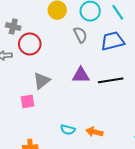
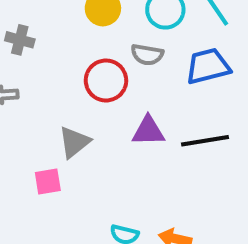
gray semicircle: (80, 35) -> (147, 55), turned 126
red circle: (30, 44) -> (106, 80), moved

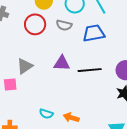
red circle: (106, 80) -> (35, 24), moved

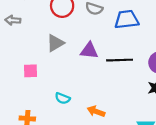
gray triangle: (25, 66) -> (55, 43), moved
cyan semicircle: (46, 114) -> (63, 98), moved

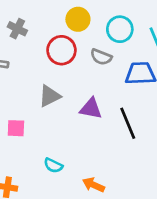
black line: (120, 60) -> (128, 123), turned 65

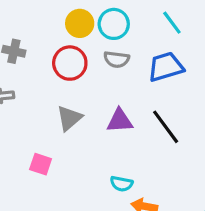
cyan circle: (120, 29) -> (114, 24), moved
pink square: (16, 128) -> (41, 164), turned 30
cyan semicircle: (53, 165) -> (121, 184), moved

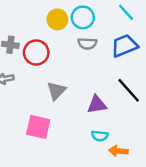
red circle: (70, 63) -> (36, 53), moved
purple triangle: (120, 121) -> (97, 104), moved
pink square: (41, 164) -> (38, 127), size x1.5

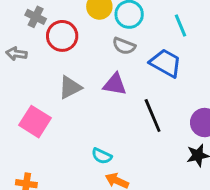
blue trapezoid: (124, 46) -> (166, 63), turned 32
purple triangle: (97, 104) -> (115, 84), moved

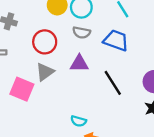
red circle: (62, 36) -> (45, 42), moved
pink square: (35, 122) -> (22, 89), moved

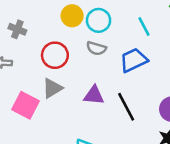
blue trapezoid: (116, 40) -> (134, 60), turned -50
purple triangle: (79, 64) -> (94, 95), moved

